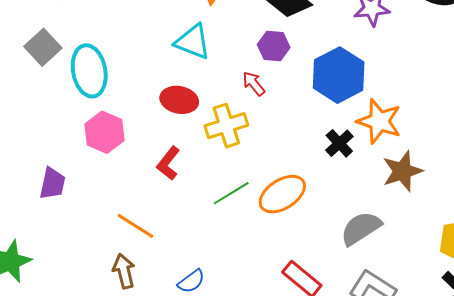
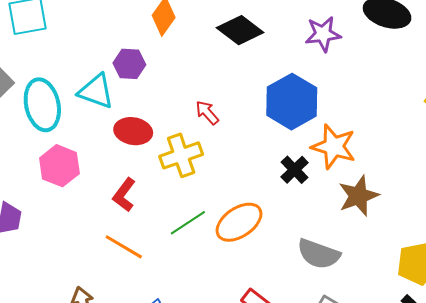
cyan triangle: (193, 42) -> (96, 91), moved
purple hexagon: (274, 46) -> (129, 64), moved
orange line: (135, 226) -> (124, 247), moved
gray semicircle: (361, 228) -> (319, 254), turned -126

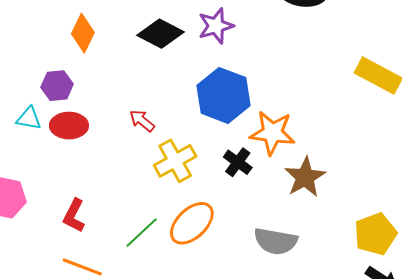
purple star: (323, 34) -> (216, 26), moved
cyan triangle: (96, 91) -> (29, 118), size x0.7
red ellipse: (133, 131) -> (69, 126), moved
yellow cross: (181, 155) -> (175, 161), moved

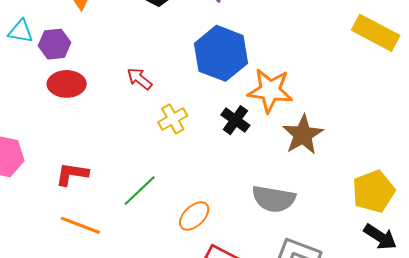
cyan triangle: (29, 118) -> (21, 31), moved
yellow cross: (175, 161) -> (173, 119), size x0.7
red L-shape: (74, 216) -> (72, 174), turned 72
orange ellipse: (192, 223) -> (194, 216), moved, size x0.7

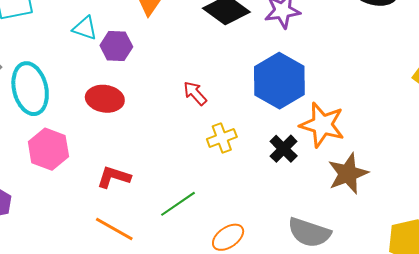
red ellipse: (67, 84) -> (105, 99), moved

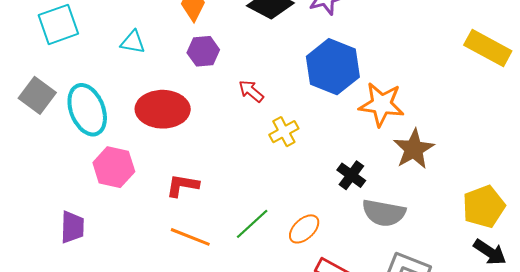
purple hexagon: (116, 46) -> (203, 51), moved
red ellipse: (105, 99) -> (163, 109), size x1.4
black cross: (284, 149) -> (351, 175), moved
green line: (178, 204) -> (252, 224), moved

